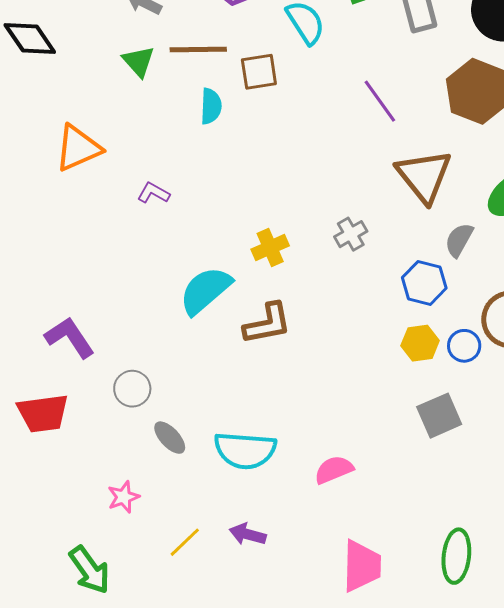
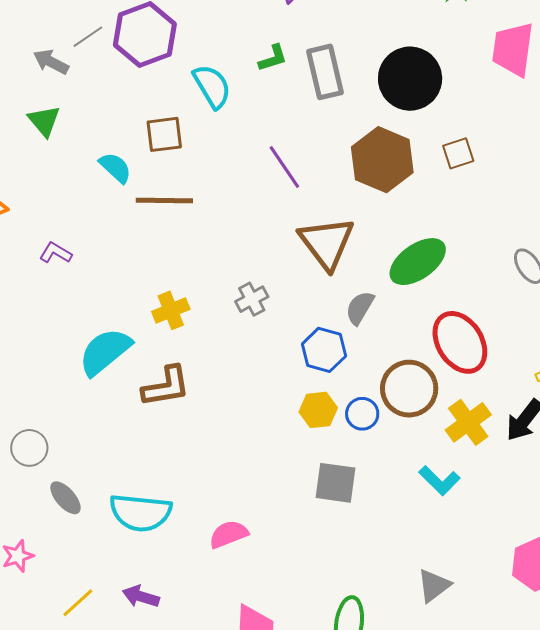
brown line: (198, 50) -> (164, 200), moved
cyan semicircle: (211, 106) -> (115, 168), turned -51
gray square: (439, 416) -> (335, 483), turned 30

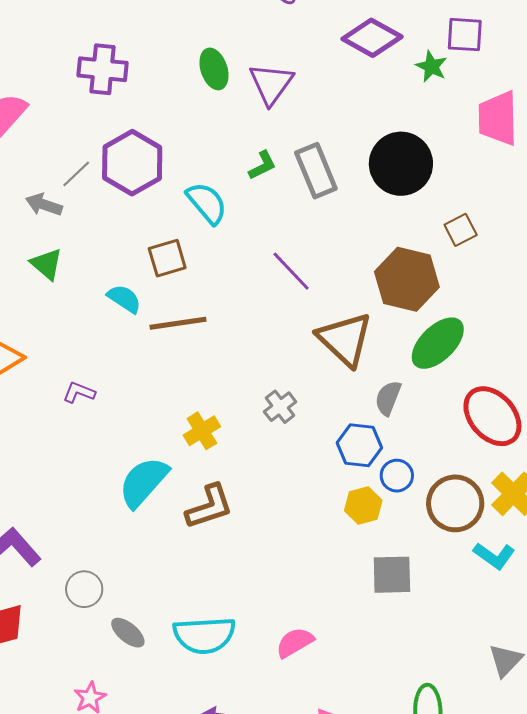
brown hexagon: (382, 160) -> (407, 279), moved
brown circle: (409, 389) -> (455, 503), moved
blue circle: (362, 414) -> (397, 476), moved

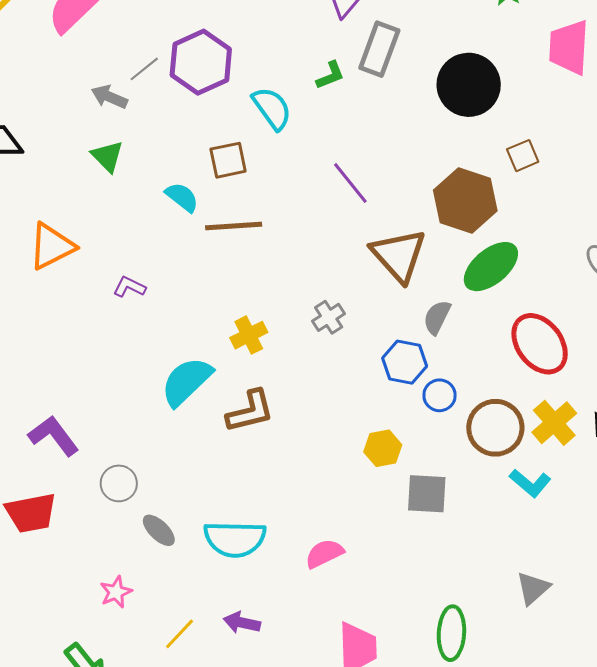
gray rectangle: (316, 171) -> (379, 49), moved, turned 38
yellow hexagon: (363, 505) -> (383, 448), moved

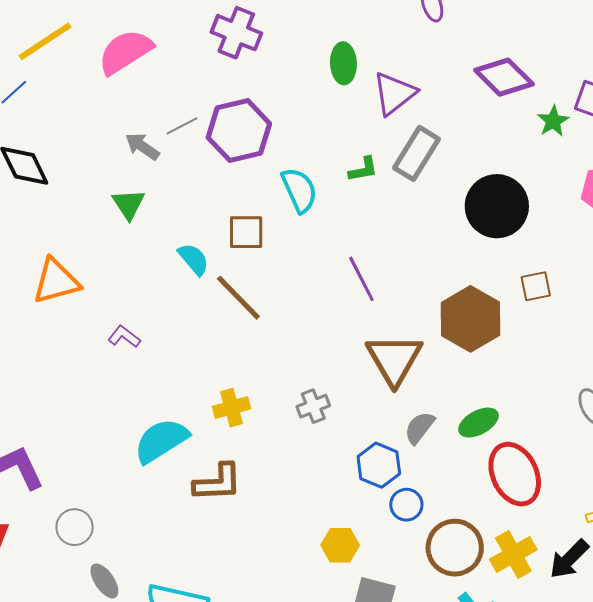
brown line: (234, 226) -> (238, 298), turned 38
green ellipse: (491, 267) -> (478, 423), moved, size x0.7

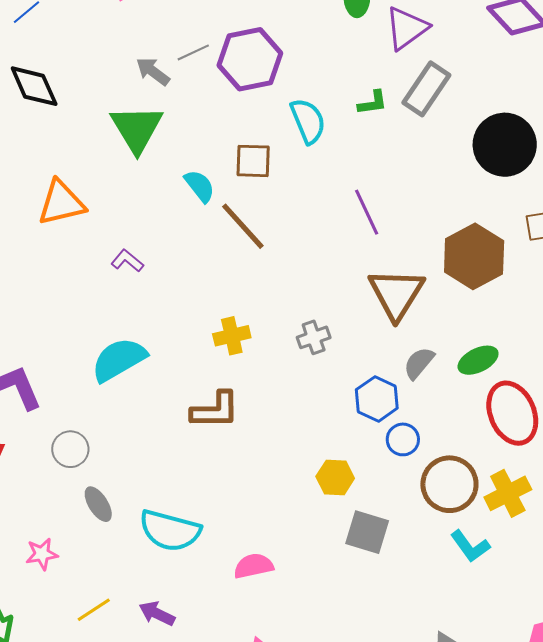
green triangle: (129, 204) -> (137, 129), size x1.6
cyan semicircle: (161, 441) -> (119, 360), moved

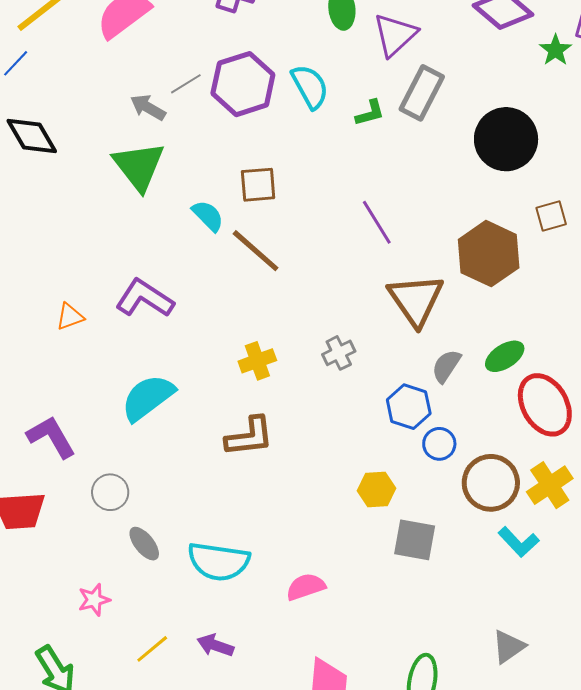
cyan semicircle: (308, 121) -> (310, 87), moved
orange triangle: (61, 203) -> (70, 317), moved, size x0.6
purple L-shape: (127, 261) -> (145, 298), size x1.8

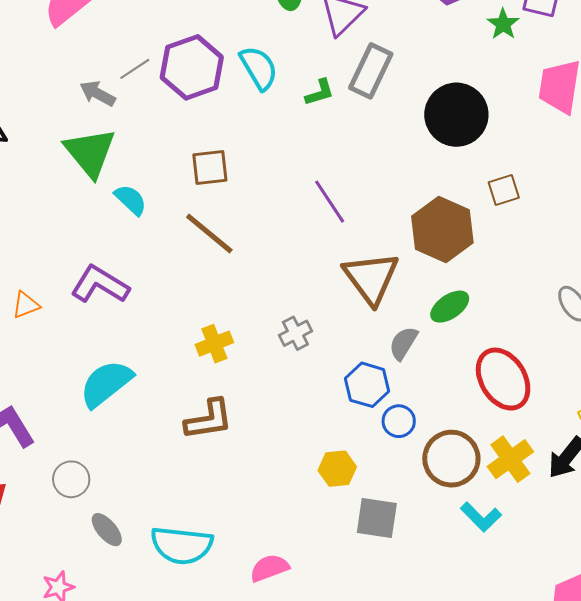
cyan semicircle: (208, 216) -> (131, 200), moved
green ellipse: (505, 356) -> (450, 307), moved

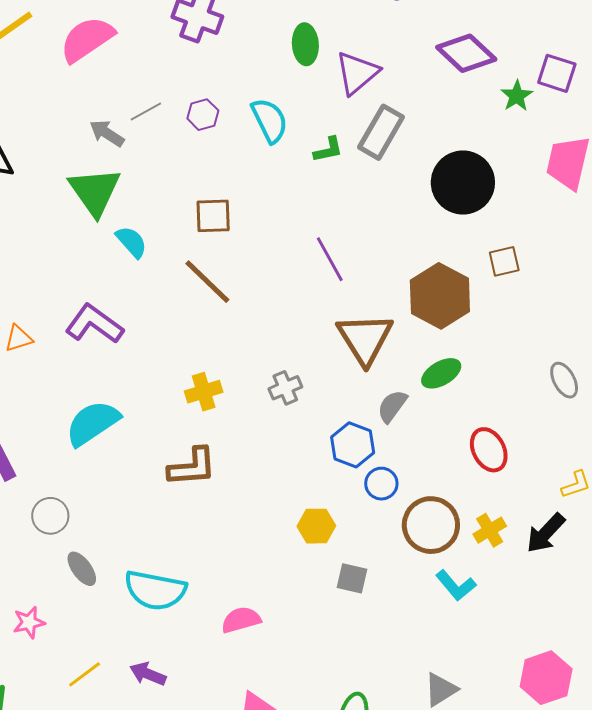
purple hexagon: (192, 67) -> (203, 115), size x0.5
red ellipse: (503, 379) -> (489, 450), size x0.7
yellow cross: (510, 459) -> (490, 530), size x0.7
gray square: (377, 518) -> (352, 578), size x0.7

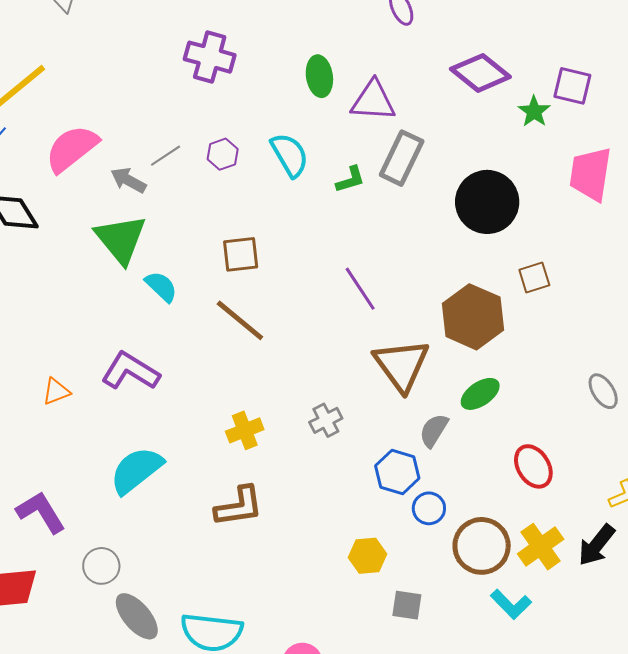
pink semicircle: (87, 39) -> (72, 149), moved
purple triangle: (357, 73) -> (373, 101), turned 48
yellow cross: (490, 530) -> (541, 547), size x1.4
gray ellipse: (82, 569) -> (137, 616), size x1.4

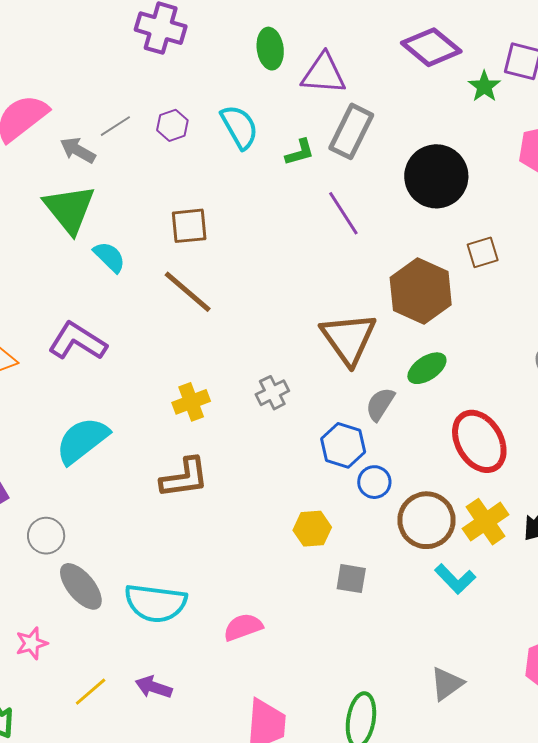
purple line: (360, 289) -> (343, 213), moved
red ellipse: (533, 466) -> (479, 441), size x1.4

